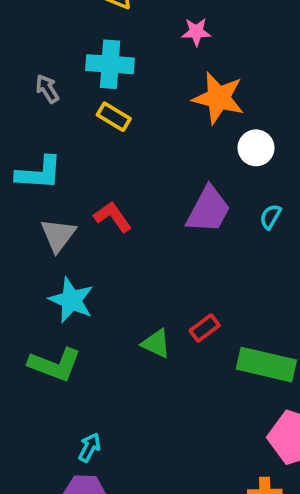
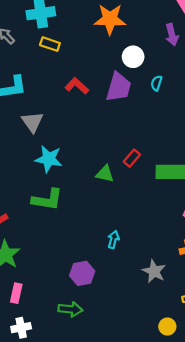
white circle: (256, 148) -> (133, 57), moved
red L-shape: (113, 217) -> (77, 86), moved
cyan arrow: (90, 447) -> (113, 240), moved

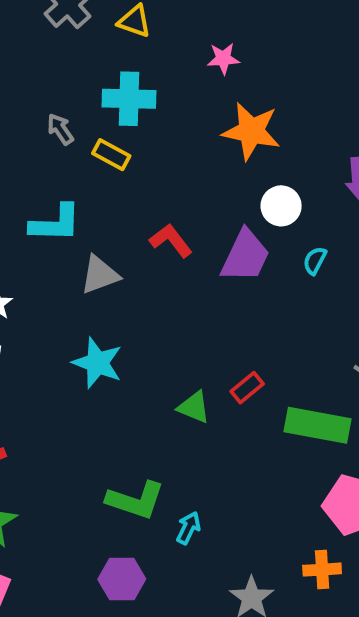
yellow rectangle: (50, 44) -> (111, 155), moved
gray triangle: (32, 122) -> (100, 275), moved, turned 35
green L-shape: (47, 200) -> (136, 500), moved

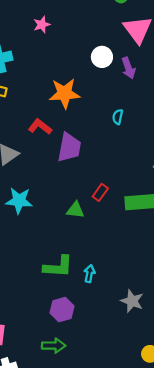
orange star: (251, 131) -> (65, 93), moved
white circle: (281, 206) -> (102, 57), moved
purple trapezoid: (245, 256) -> (69, 147), moved

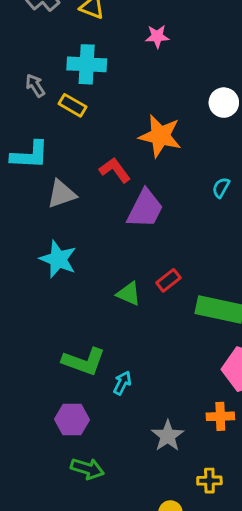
green arrow: (54, 346) -> (87, 469), moved

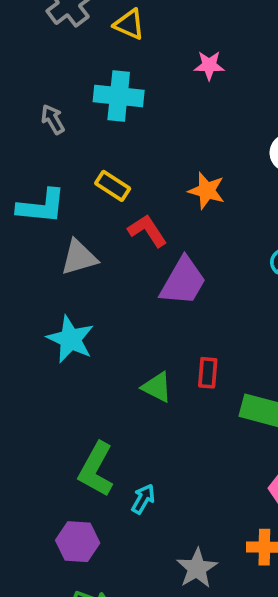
yellow rectangle: (72, 105) -> (113, 186), moved
orange star: (160, 136) -> (207, 191), size x0.7
red rectangle: (168, 280) -> (208, 373), turned -50
green L-shape: (84, 361) -> (96, 469), turned 96

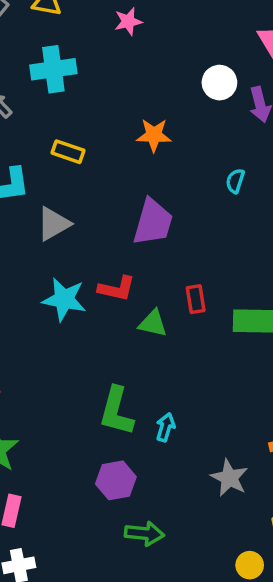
red L-shape: (147, 231) -> (117, 289), moved, turned 150

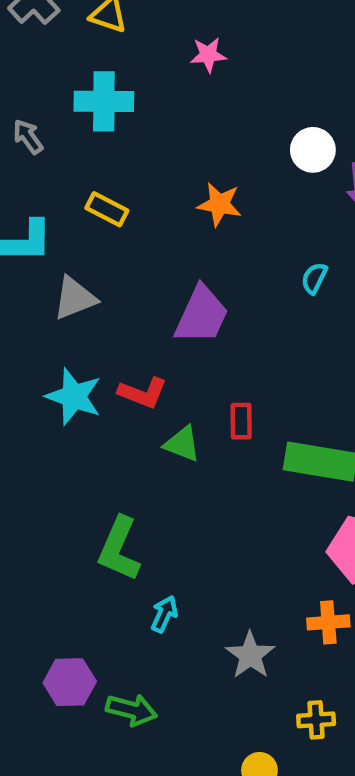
cyan arrow: (165, 427) -> (164, 614), moved
purple hexagon: (116, 480) -> (70, 682), moved

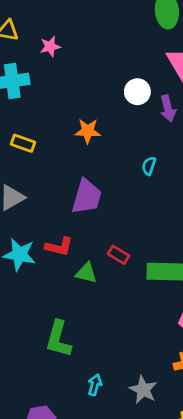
pink star: (208, 55) -> (50, 47), moved
red rectangle: (241, 421) -> (118, 255), turned -50
cyan arrow: (164, 614) -> (95, 385), moved

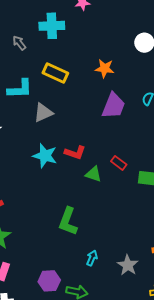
yellow rectangle: (23, 143) -> (55, 73), size x1.4
purple trapezoid: (87, 197) -> (113, 106), moved

